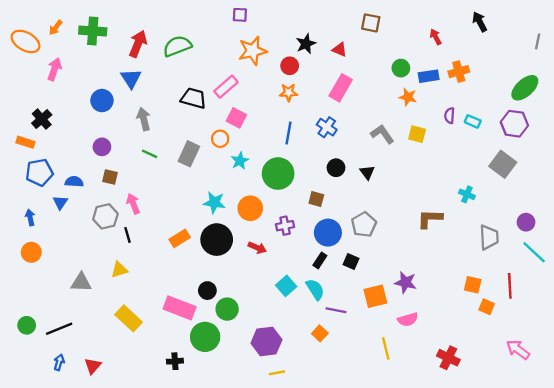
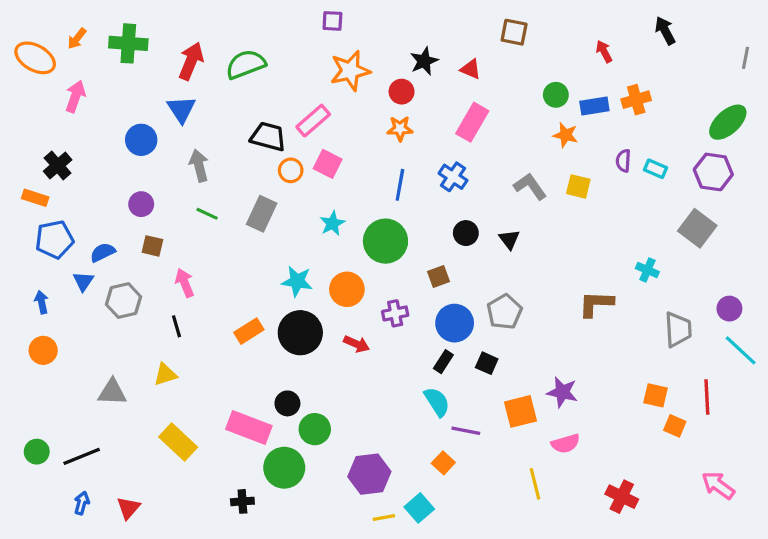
orange circle: (220, 139) -> (291, 170), moved
blue semicircle: (74, 182) -> (103, 252), turned -30
brown square: (316, 199) -> (439, 276), turned -35
gray hexagon: (105, 216) -> (124, 301), moved
cyan square: (286, 286) -> (419, 508), moved

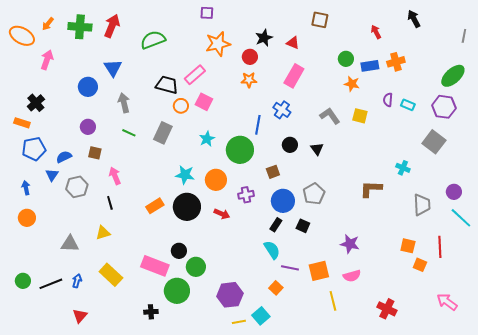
red arrow: (191, 61) -> (112, 26), moved
blue line: (400, 185) -> (258, 125), moved
orange square: (520, 411) -> (319, 271), moved
blue arrow: (82, 503) -> (77, 281), moved

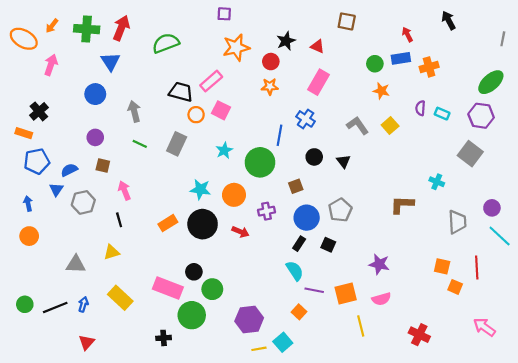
blue rectangle: (370, 66) -> (401, 58), moved
blue triangle: (113, 68) -> (110, 62), moved
yellow square: (360, 116) -> (390, 125), turned 35

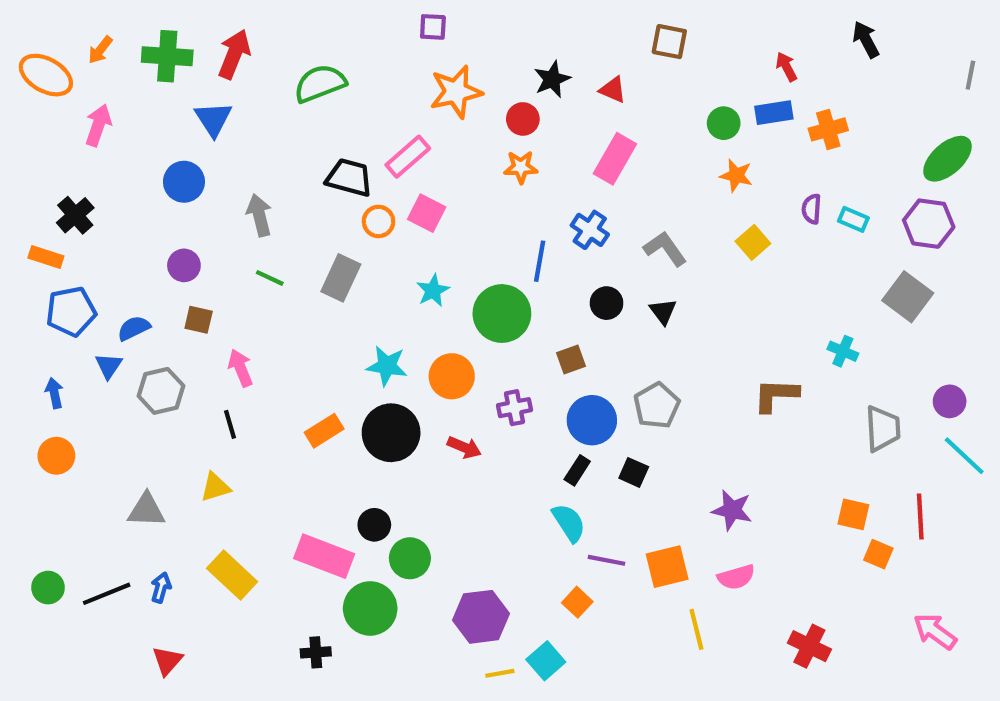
gray L-shape: (358, 125) -> (665, 249), moved

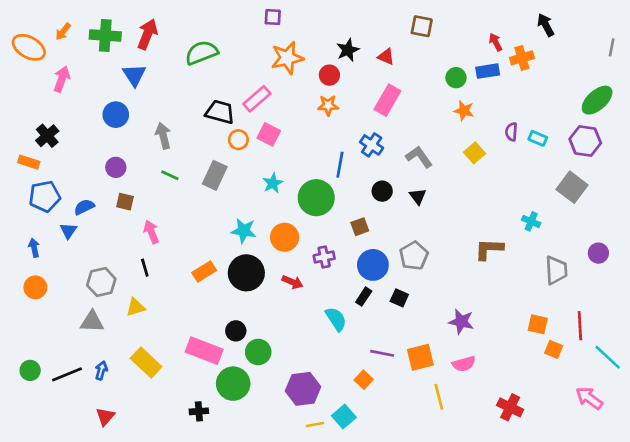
orange cross: (828, 129) -> (522, 58), moved
gray hexagon: (161, 391) -> (101, 282), moved
cyan line: (964, 456) -> (608, 357), moved
cyan semicircle: (569, 523) -> (336, 319), moved

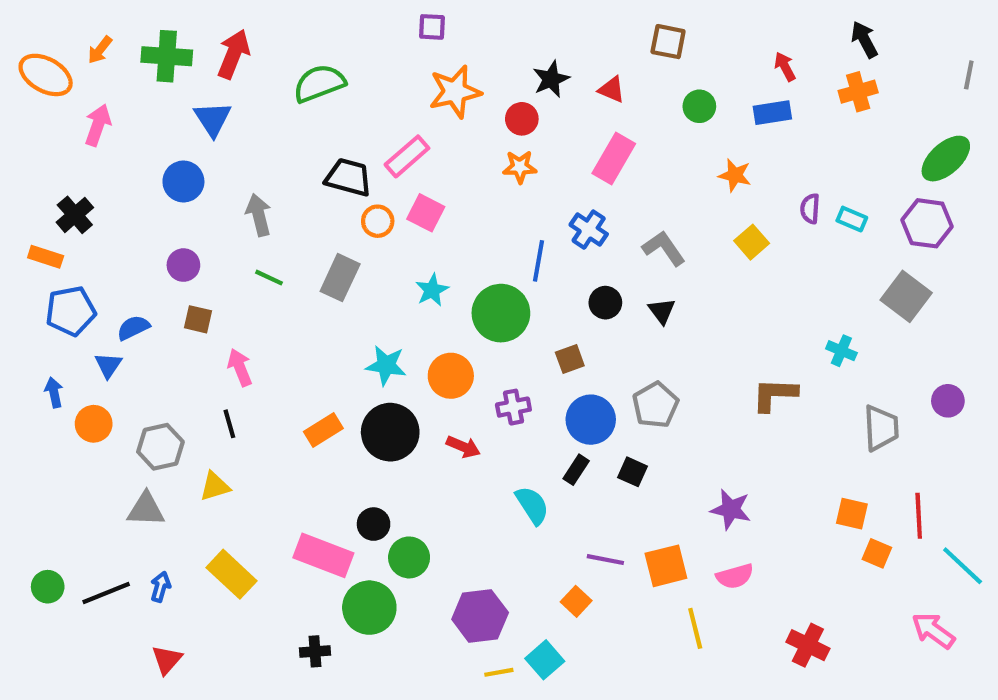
orange cross: (522, 58) -> (858, 92), moved
green circle: (456, 78) -> (699, 106), moved
orange circle: (35, 287) -> (94, 424), moved

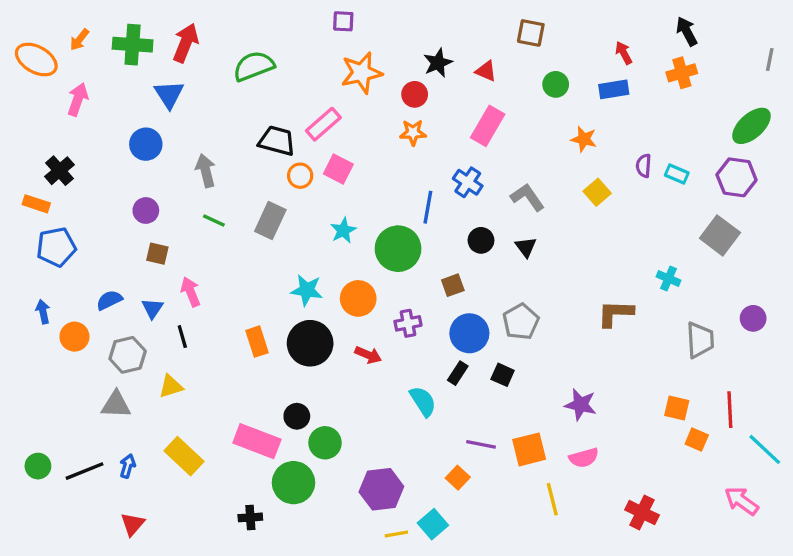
blue semicircle: (133, 328) -> (109, 300), moved
blue triangle: (108, 365) -> (152, 308), moved
orange rectangle: (323, 430) -> (257, 342), turned -76

